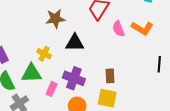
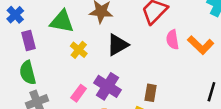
black triangle: (75, 43) -> (118, 45), turned -42
green triangle: (31, 73) -> (62, 21), moved

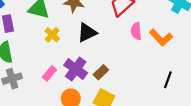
brown rectangle: (151, 93) -> (101, 72), moved, turned 32

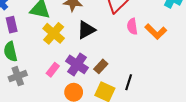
yellow cross: (52, 35) -> (54, 33), size x1.5
black line: (168, 80) -> (129, 82), moved

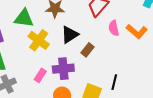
purple cross: (77, 64) -> (63, 69), turned -35
brown rectangle: (101, 66) -> (88, 50), moved

